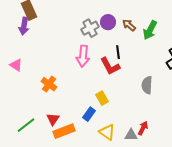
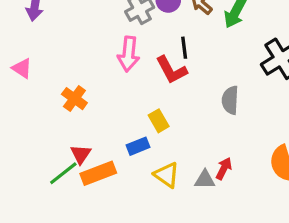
blue rectangle: (89, 114) -> (138, 146), turned 32
green line: (26, 125) -> (63, 173), moved

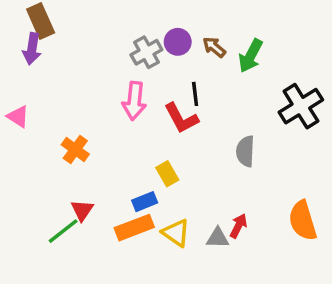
orange rectangle: (98, 173) -> (134, 228), moved

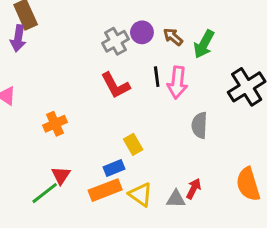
pink arrow: (134, 101) -> (177, 82), moved
red L-shape: (181, 118) -> (115, 85), moved
orange cross: (75, 149) -> (55, 124), turned 30

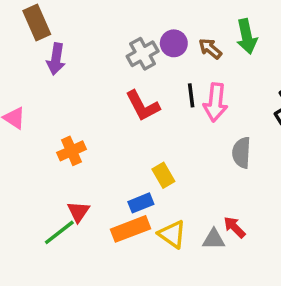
purple arrow: (18, 38) -> (56, 59), moved
green arrow: (204, 44) -> (247, 36), moved, turned -40
red arrow: (194, 189) -> (235, 227), turned -72

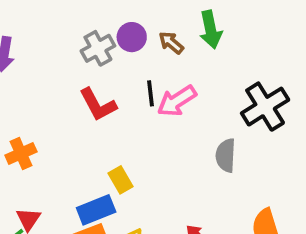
pink arrow: (215, 102) -> (177, 101), turned 51
gray semicircle: (241, 153) -> (226, 155), moved
blue rectangle: (141, 203) -> (96, 210), size x1.4

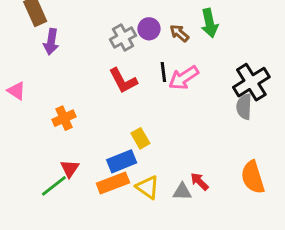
gray semicircle: (226, 155) -> (244, 107), moved

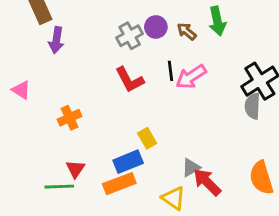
red arrow: (199, 182) -> (207, 182), size x1.5
green line: (54, 186) -> (59, 187), turned 36
yellow triangle: (148, 187) -> (173, 198), moved
gray triangle: (182, 192) -> (191, 168), moved, turned -30

